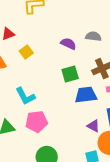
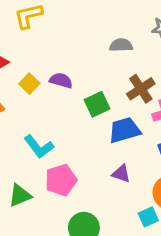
purple semicircle: (68, 44) -> (61, 80), moved
purple triangle: (93, 126) -> (121, 174), moved

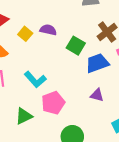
green square: (97, 104) -> (76, 46), turned -30

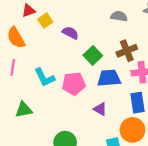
yellow square: (25, 34) -> (45, 21), moved
pink pentagon: (53, 103) -> (74, 84), moved

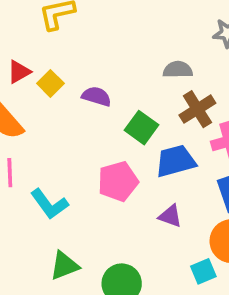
gray semicircle: (119, 16) -> (178, 70), moved
cyan L-shape: (45, 77) -> (49, 204), moved
green triangle: (24, 110) -> (64, 266), moved

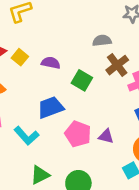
blue trapezoid: (176, 161) -> (50, 107), moved
pink pentagon: (118, 181) -> (78, 134), moved, turned -30

